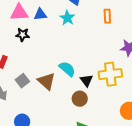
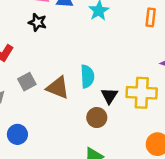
cyan semicircle: (67, 69) -> (87, 76), turned 36
brown triangle: (46, 81) -> (58, 88), turned -30

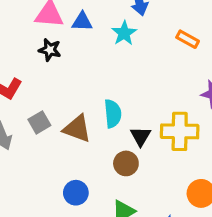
orange rectangle: (151, 17) -> (188, 39), turned -66
blue circle: (17, 134) -> (76, 193), moved

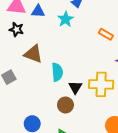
orange rectangle: (188, 39) -> (106, 34), moved
brown triangle: (77, 129) -> (33, 54), moved

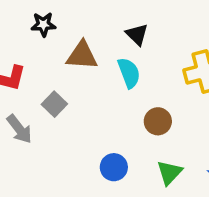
black triangle: (75, 87) -> (137, 34), moved

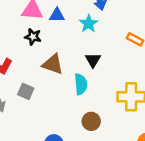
gray square: (54, 104) -> (26, 91), turned -35

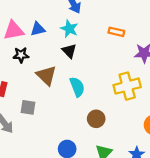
black triangle: (93, 60) -> (69, 51), moved
brown triangle: (53, 64) -> (46, 75), turned 40

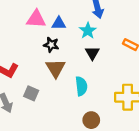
black triangle: (69, 51) -> (92, 53), moved
black star: (21, 55) -> (51, 45), moved

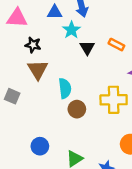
blue triangle: (59, 23) -> (55, 12), moved
black triangle: (92, 53) -> (87, 48), moved
brown circle: (91, 120) -> (77, 109), moved

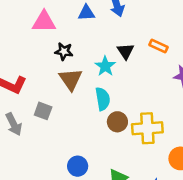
cyan star: (71, 30) -> (105, 66), moved
yellow cross: (114, 100) -> (147, 128), moved

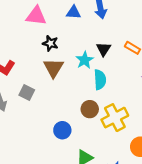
cyan semicircle: (103, 99) -> (100, 80), moved
yellow cross: (147, 128) -> (115, 118), turned -30
blue circle: (78, 166) -> (62, 130), moved

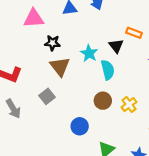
black triangle: (103, 49) -> (116, 46), moved
gray square: (27, 93) -> (47, 96), moved, turned 35
yellow cross: (115, 118) -> (129, 105), size x0.6

